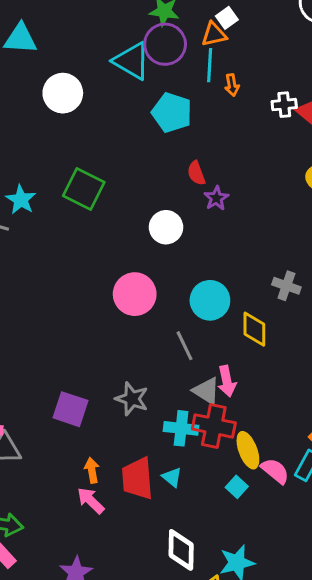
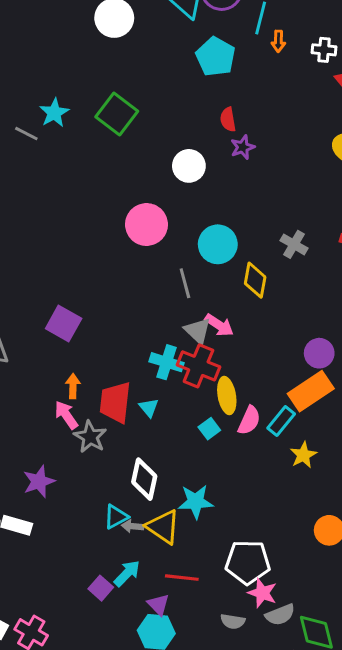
white cross: (284, 105) -> (324, 50), moved
pink arrow: (227, 381) -> (219, 325), turned -56
gray star: (132, 399) -> (90, 437), moved
pink semicircle: (275, 471) -> (249, 420), turned 64

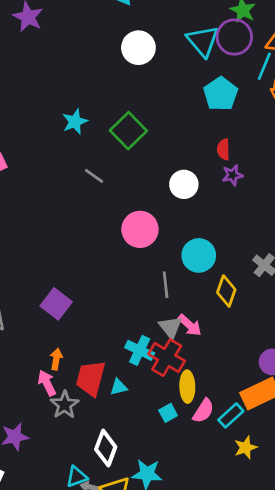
gray line: (26, 134) -> (94, 176), moved
cyan triangle: (149, 408) -> (119, 387), turned 48

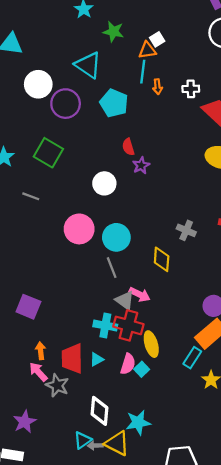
purple circle: (234, 37) -> (66, 104), moved
cyan circle: (199, 255) -> (116, 237), moved
pink semicircle: (203, 411) -> (128, 364), moved

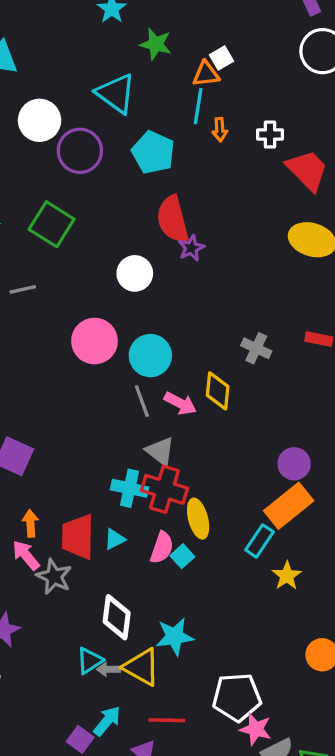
red semicircle: (128, 147) -> (173, 219), size x1.8
gray line: (31, 196) -> (23, 289), turned -35
pink arrow: (140, 295) -> (180, 403), moved

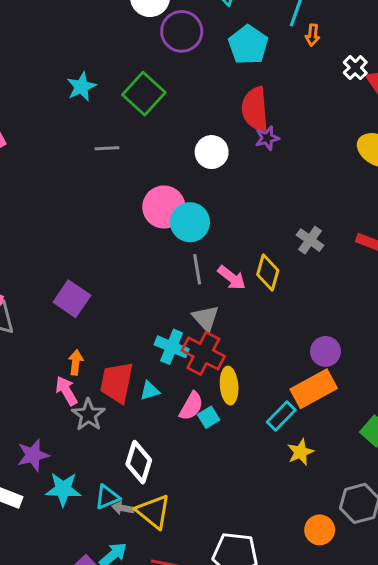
white cross: (270, 135) -> (355, 68), moved, turned 35
cyan circle: (150, 356) -> (190, 222), moved
cyan star: (175, 637) -> (63, 489), moved

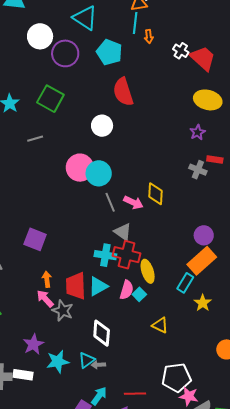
purple star: (267, 138) -> (197, 132), moved
gray cross: (310, 240) -> (198, 170), moved
cyan triangle: (150, 391) -> (98, 286), size x1.5
yellow triangle: (153, 512) -> (160, 325), moved, size x0.7

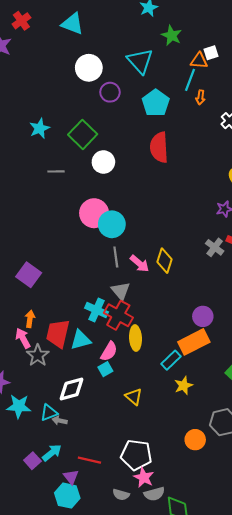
purple circle: (65, 53) -> (110, 92), size x0.7
white circle: (102, 126) -> (103, 162), moved
cyan square: (139, 294) -> (105, 369), moved
white diamond: (102, 333) -> (72, 389), turned 56

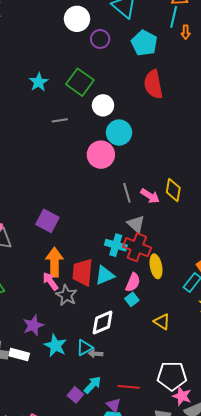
cyan circle: (112, 224) -> (119, 133), moved
orange arrow: (30, 319) -> (54, 262), size x1.8
cyan star: (19, 406) -> (55, 346), turned 30

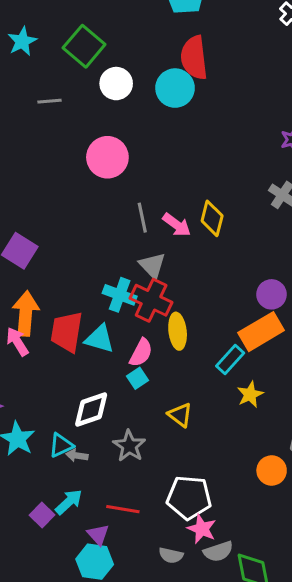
cyan circle: (119, 133) -> (175, 88), moved
cyan triangle: (105, 275) -> (100, 339), turned 35
gray star: (66, 295) -> (129, 446), moved

